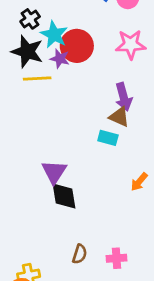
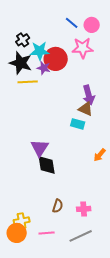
cyan star: (54, 35) -> (40, 51), turned -30
pink star: (131, 44) -> (83, 48), moved

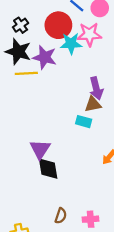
cyan star: (40, 51) -> (71, 44), moved
red circle: (56, 59) -> (58, 25), moved
purple star: (44, 68) -> (45, 57), size x1.5
brown triangle: (86, 109) -> (93, 104), turned -35

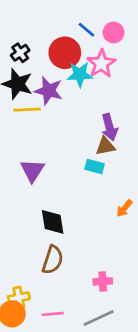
pink star: (89, 34) -> (101, 64), turned -30
purple triangle: (40, 149) -> (32, 170), moved
brown semicircle: (61, 216) -> (53, 260), moved, size x1.5

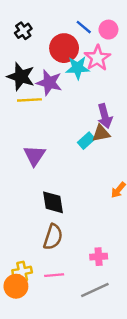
black cross: (20, 53) -> (23, 31), moved
cyan rectangle: (95, 166) -> (86, 141), moved, turned -56
pink line: (53, 314) -> (54, 275), moved

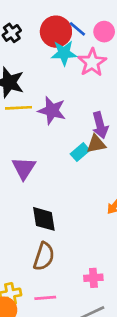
red circle: (64, 48) -> (56, 32), moved
cyan star: (78, 68) -> (64, 53), moved
purple star: (49, 83) -> (52, 111), moved

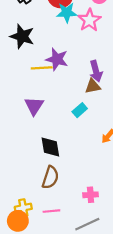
yellow line: (18, 108) -> (42, 68), moved
cyan rectangle: (80, 152) -> (80, 110), moved

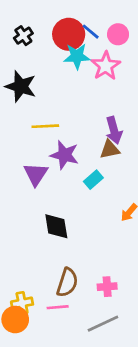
purple star: (57, 59) -> (65, 155), moved
brown semicircle: (50, 177) -> (67, 282), moved

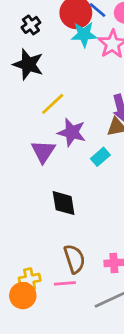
black cross: (23, 36) -> (31, 25), moved
yellow line: (45, 126) -> (53, 104), turned -40
brown semicircle: (67, 282) -> (74, 259), turned -36

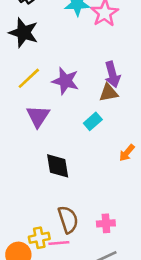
yellow line: (53, 104) -> (29, 78), moved
purple star: (72, 132) -> (65, 81), moved
yellow cross: (30, 279) -> (39, 238), moved

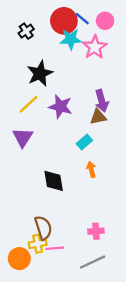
black star: (24, 33) -> (40, 73), moved, turned 30
purple triangle: (38, 116) -> (23, 137), moved
orange arrow: (127, 153) -> (91, 169), moved, turned 126
brown semicircle: (68, 219) -> (43, 228), moved

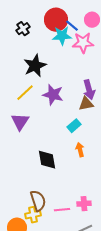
blue line: (82, 19) -> (72, 26), moved
pink star: (95, 47) -> (83, 43), turned 30
pink line: (55, 248) -> (62, 210), moved

